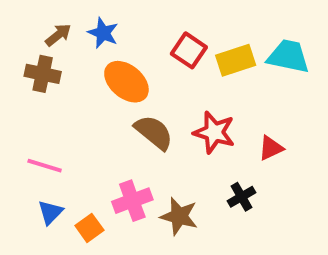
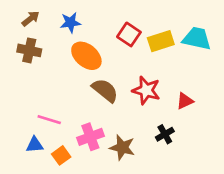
blue star: (103, 33) -> (70, 23), turned -30
brown arrow: (58, 35) -> (31, 19), moved
pink line: (45, 166) -> (49, 120), moved
blue triangle: (50, 212) -> (35, 145), turned 42

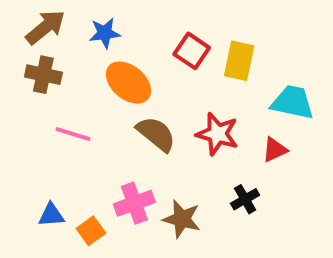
brown arrow: (31, 19) -> (45, 27), size x1.5
cyan trapezoid: (197, 38) -> (293, 102), moved
yellow rectangle: (161, 41) -> (239, 61), turned -60
pink line: (49, 120) -> (73, 134), moved

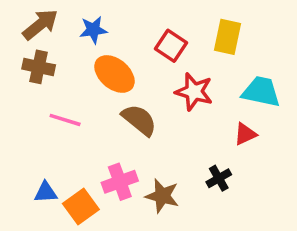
yellow rectangle: (239, 61) -> (228, 37), moved
red star: (217, 134) -> (194, 92), moved
orange square: (91, 231) -> (81, 206), size x1.4

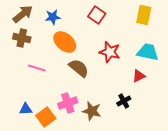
yellow rectangle: (228, 37) -> (144, 15), moved
red square: (171, 46) -> (97, 15), moved

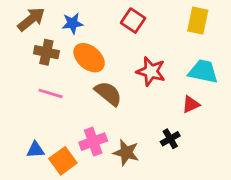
brown cross: (22, 38) -> (46, 52), moved

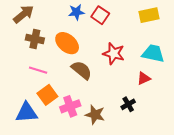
yellow rectangle: (198, 21) -> (149, 15), turned 66
blue star: (73, 23) -> (76, 12), moved
blue triangle: (35, 150) -> (27, 113), size x1.6
orange square: (63, 161) -> (47, 95), moved

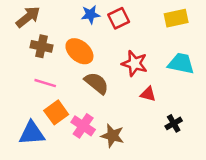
red square: (100, 15) -> (119, 18), turned 30
red triangle: (144, 78) -> (148, 94), moved, turned 40
black cross: (128, 104) -> (174, 123), moved
pink cross: (70, 106) -> (83, 126), turned -36

